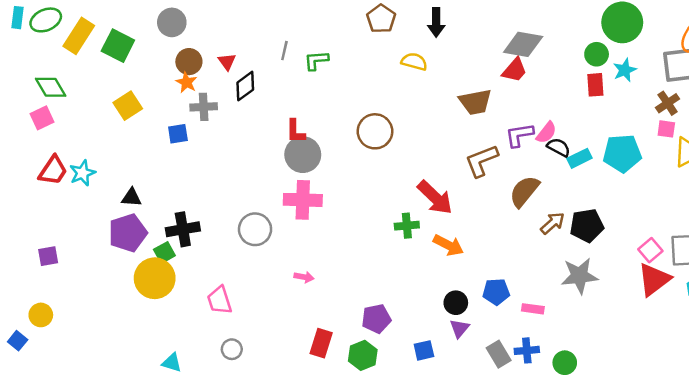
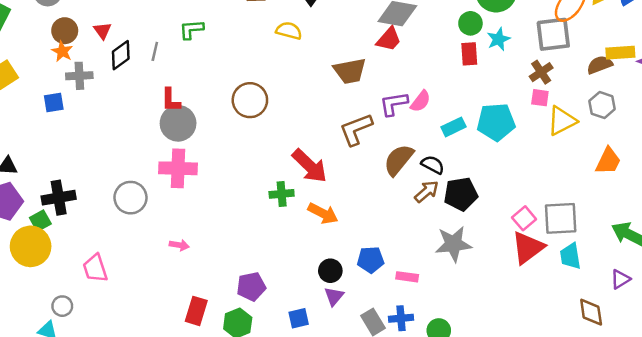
gray line: (284, 51) -> (155, 51), moved
black semicircle: (559, 147) -> (433, 165), moved
gray circle: (232, 349) -> (62, 306), moved

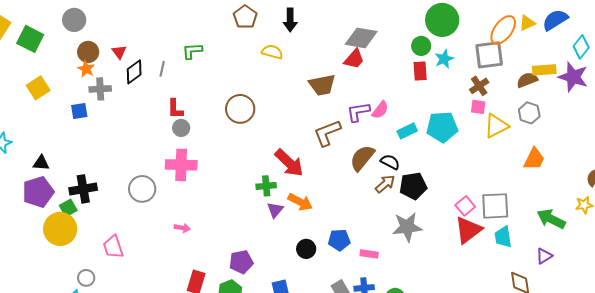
gray circle: (178, 123) -> (181, 128), size x0.6
purple triangle: (334, 296) -> (275, 210), moved

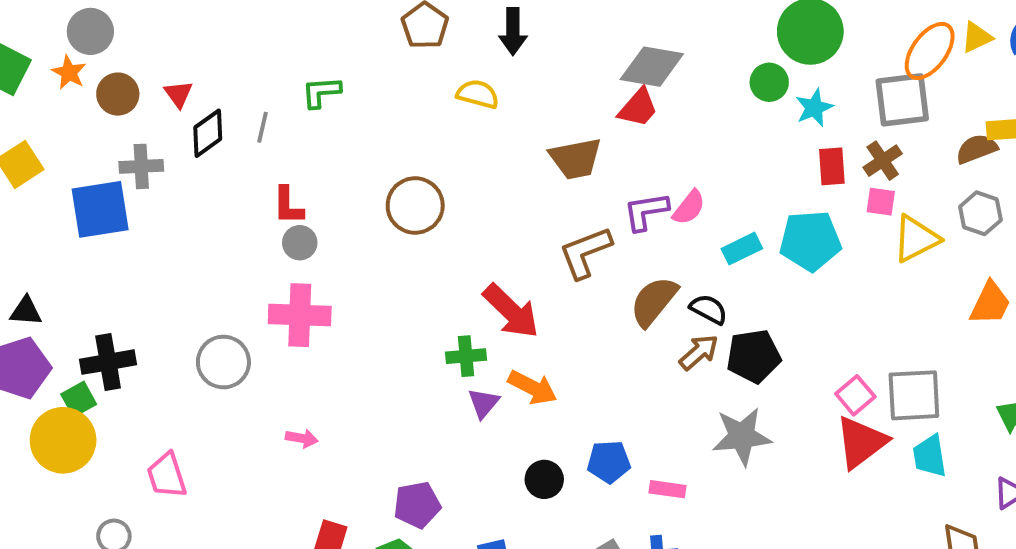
orange star: (86, 69) -> (69, 73), moved
red rectangle: (420, 71) -> (832, 166), moved
blue square: (79, 111) -> (100, 209), size x1.8

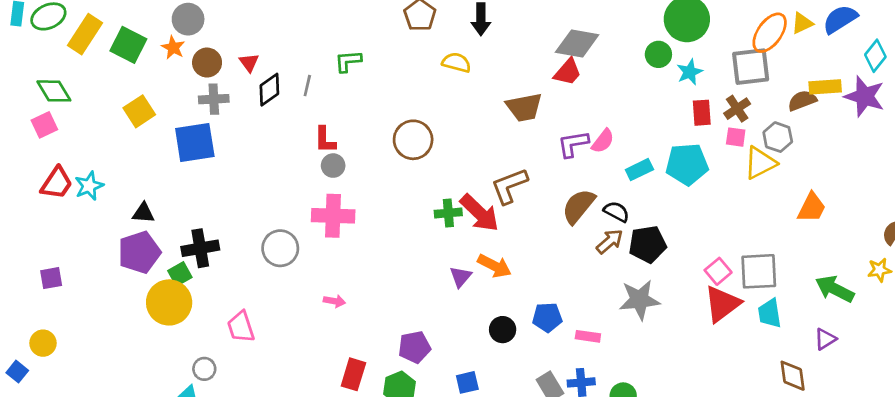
gray cross: (141, 166) -> (214, 99), moved
gray hexagon: (980, 213) -> (778, 137), moved
brown L-shape: (585, 252) -> (509, 186), moved
green cross: (466, 356) -> (448, 213), moved

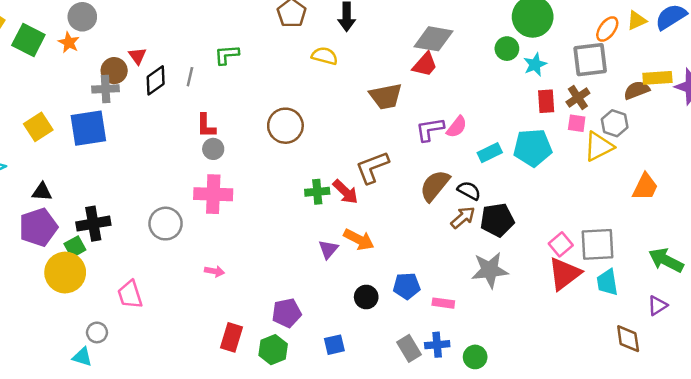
orange ellipse: (770, 33) -> (607, 29), size x0.7
brown circle: (207, 63) -> (114, 71), moved
yellow square: (139, 111) -> (38, 127), moved
red arrow: (480, 213) -> (345, 192), size x0.7

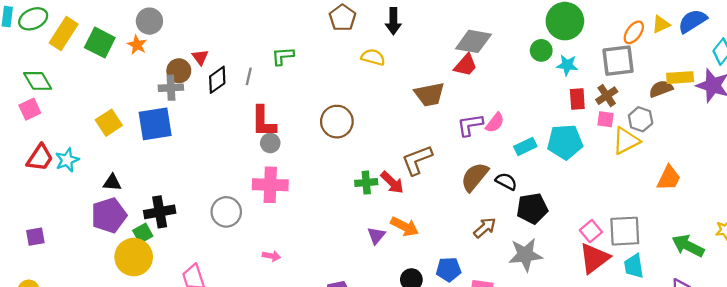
cyan star: (535, 64) -> (567, 65), turned 30
red L-shape: (206, 126) -> (263, 122), size x1.4
brown arrow: (463, 217) -> (485, 228), moved

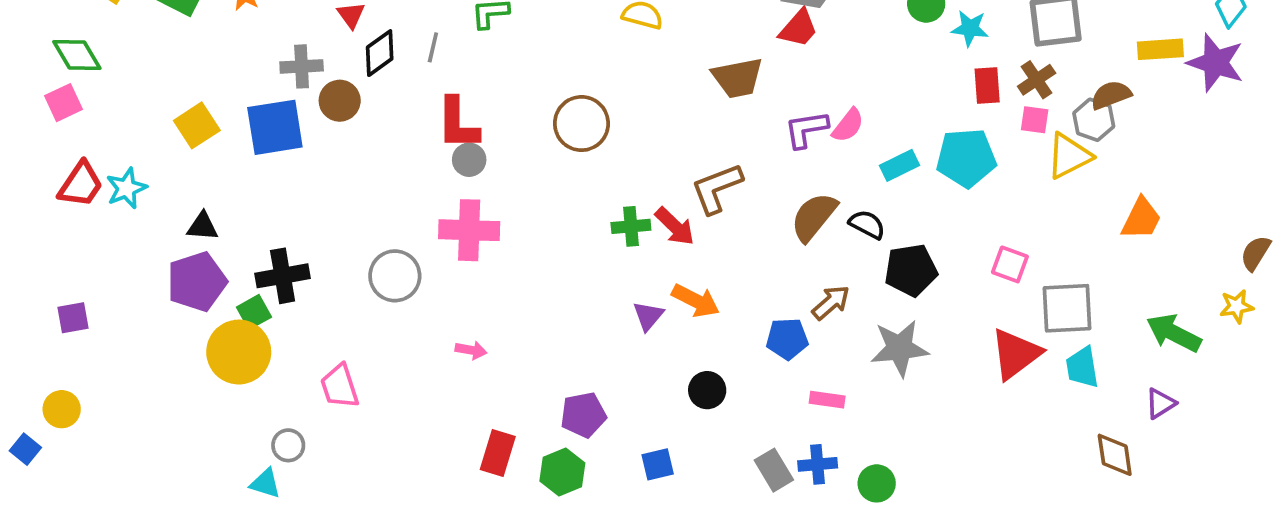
brown circle: (179, 71) -> (340, 101), moved
brown semicircle: (661, 89) -> (1111, 95), moved
pink square: (591, 231) -> (1010, 264), moved, turned -30
blue pentagon: (449, 269) -> (787, 339), moved

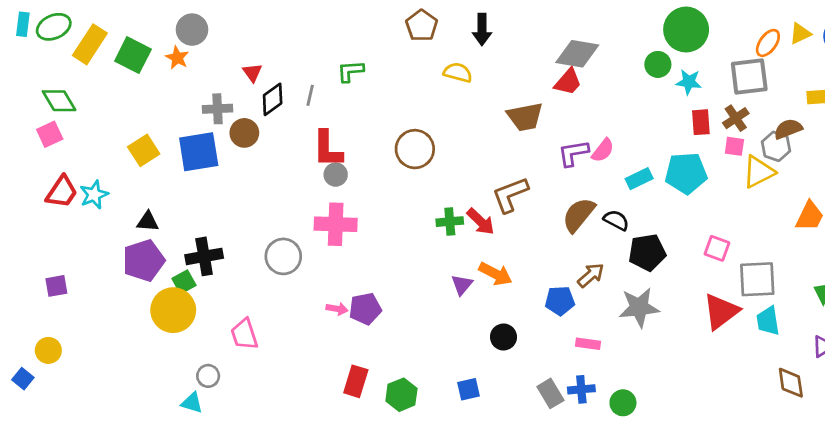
purple pentagon: (583, 415) -> (365, 309), moved

